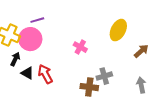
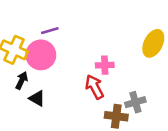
pink cross: (80, 47) -> (105, 65), turned -32
red arrow: (45, 74) -> (95, 87), moved

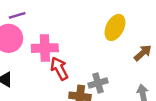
pink cross: (105, 65) -> (45, 48), moved, size x1.5

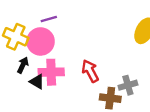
pink cross: (45, 48) -> (51, 72), moved

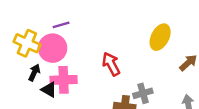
red arrow: (90, 71) -> (111, 64), moved

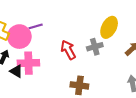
purple line: (61, 25) -> (36, 26), moved
gray cross: (143, 93) -> (95, 47), moved

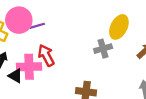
pink circle: (19, 37) -> (19, 20), moved
red arrow: (68, 50) -> (46, 55), moved

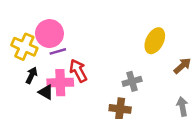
purple line: (37, 26) -> (58, 51), moved
gray cross: (103, 49) -> (132, 81), moved

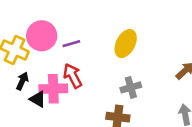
yellow ellipse: (155, 41) -> (126, 44), moved
purple line: (58, 51) -> (71, 44), moved

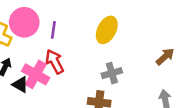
purple line: (71, 44) -> (53, 30), turned -66
pink cross: (53, 89) -> (36, 74), turned 32

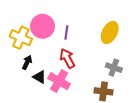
gray cross: (112, 73) -> (114, 68), turned 35
pink cross: (36, 74) -> (59, 81), moved

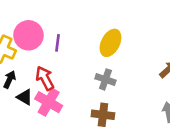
red arrow: (67, 58) -> (45, 78), moved
gray cross: (114, 68) -> (105, 79), moved

